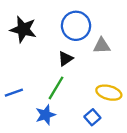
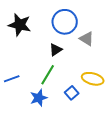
gray triangle: (102, 46) -> (87, 39), turned 35
blue square: (92, 117) -> (72, 93), moved

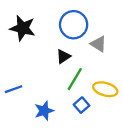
green line: (48, 75) -> (75, 79), moved

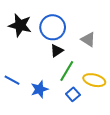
blue circle: (74, 25) -> (53, 27), moved
blue line: (14, 89) -> (12, 80), turned 49
blue star: (44, 111) -> (39, 89), moved

